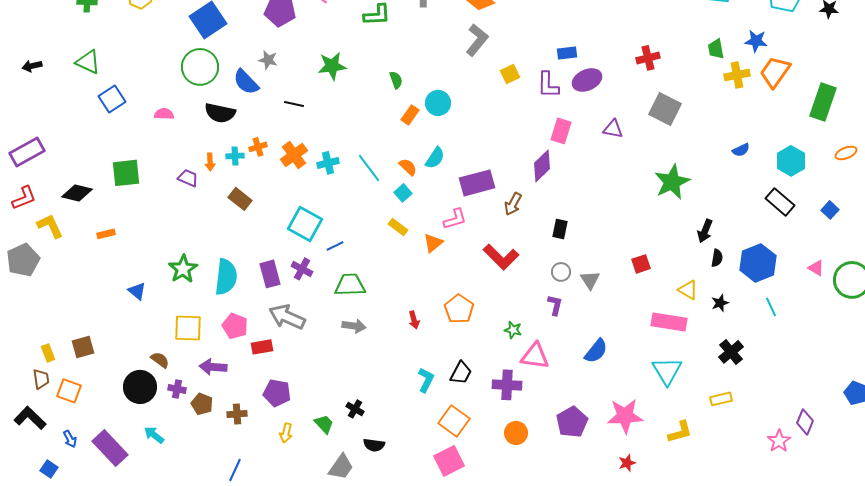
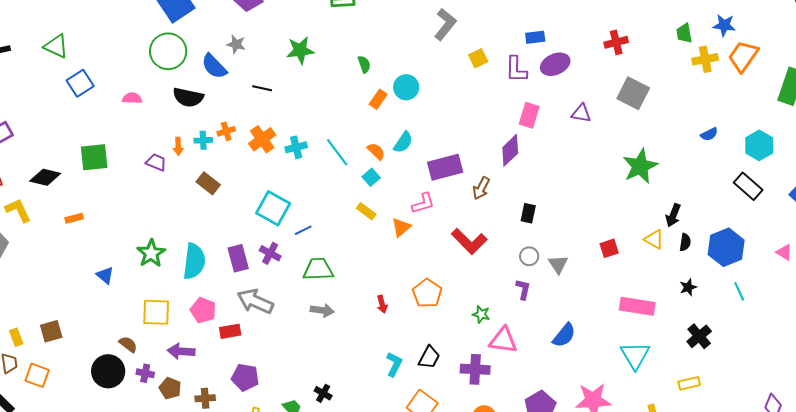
yellow triangle: (688, 290) -> (654, 239), moved

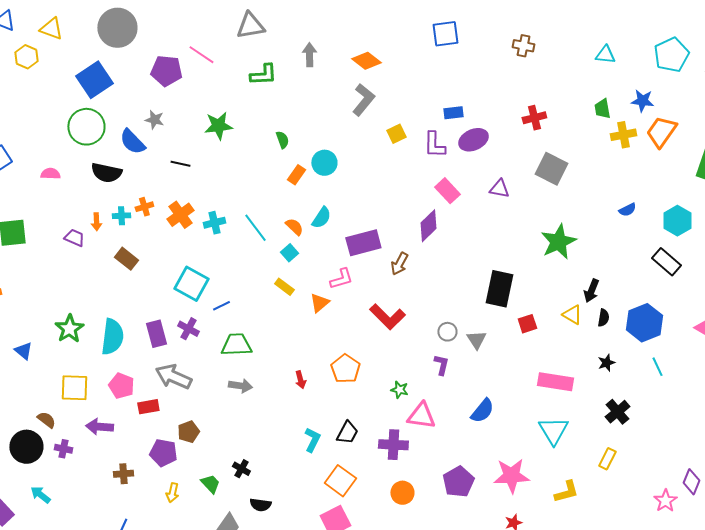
pink rectangle: (529, 115) -> (447, 191), turned -60
black rectangle: (528, 213) -> (499, 289), moved, size x1.8
yellow rectangle: (689, 383) -> (607, 459), turned -50
brown pentagon: (170, 388) -> (188, 432), moved, turned 30

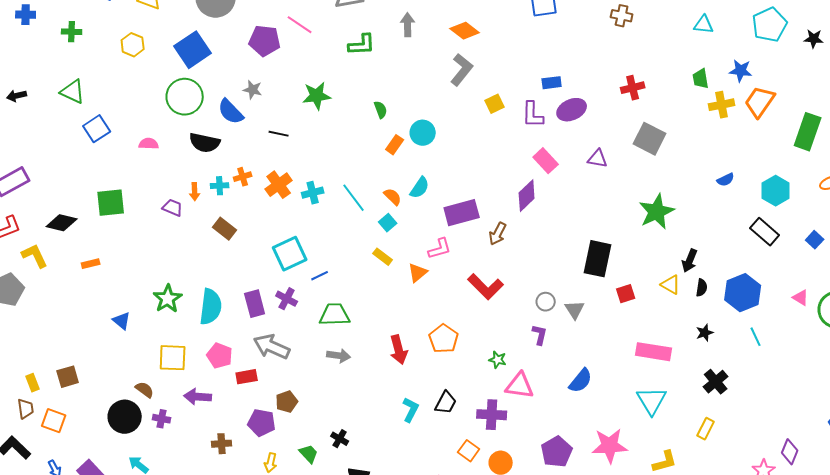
yellow hexagon: (26, 57) -> (133, 45), moved
cyan square: (191, 284) -> (290, 254), turned 36
red arrow: (300, 380) -> (399, 350), size x1.6
orange square: (340, 481) -> (469, 451), moved, size x0.7

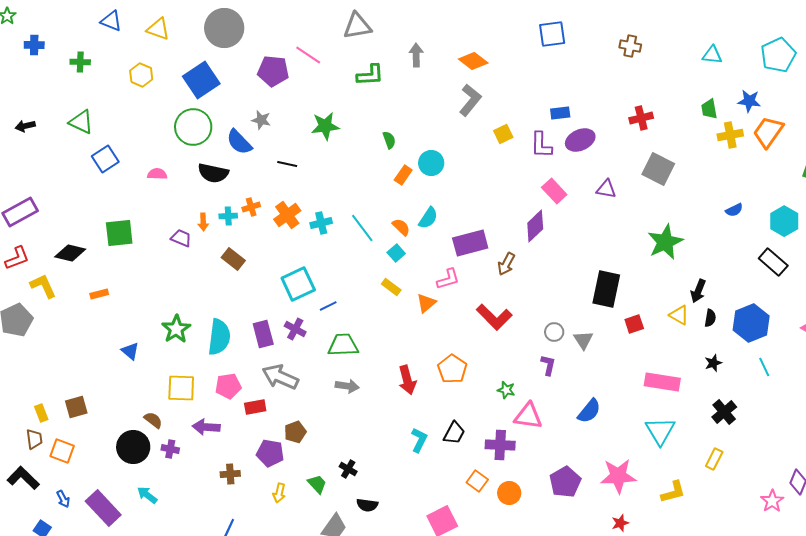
pink pentagon: (220, 356) -> (228, 386), turned -30

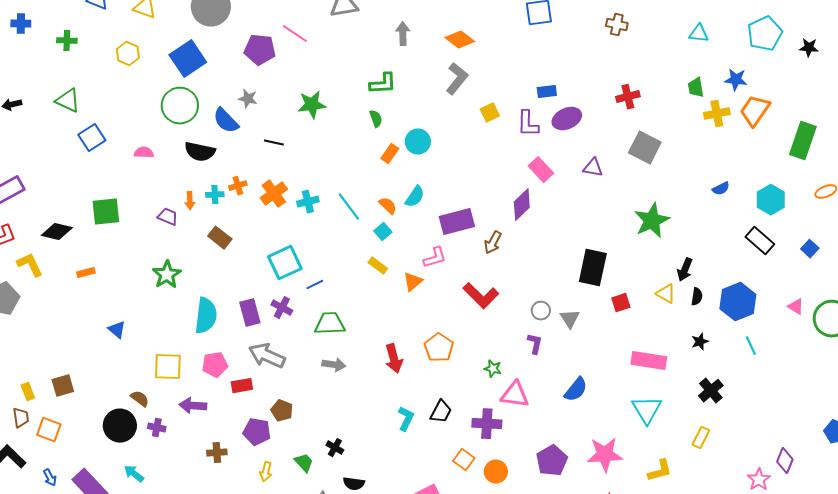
green L-shape: (370, 75) -> (383, 84), moved
green star: (176, 329) -> (167, 275), moved
brown pentagon: (295, 432) -> (282, 411), turned -30

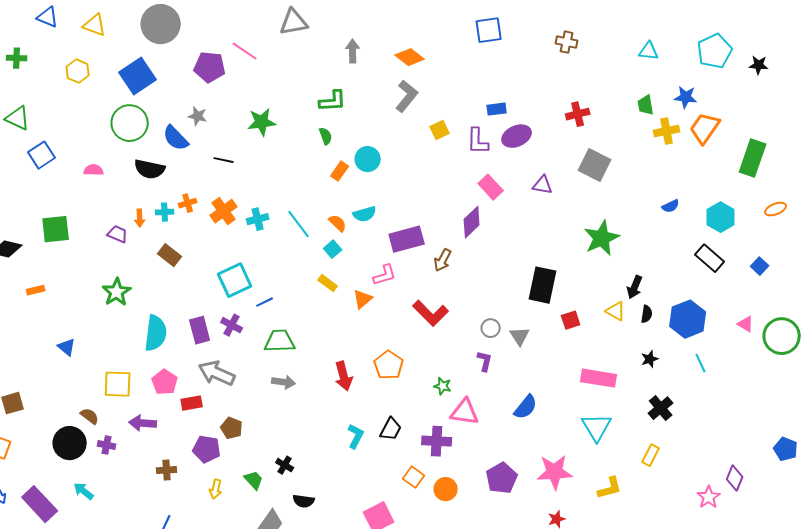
cyan semicircle: (415, 197) -> (365, 214), turned 40
pink pentagon: (215, 365) -> (165, 382), turned -30

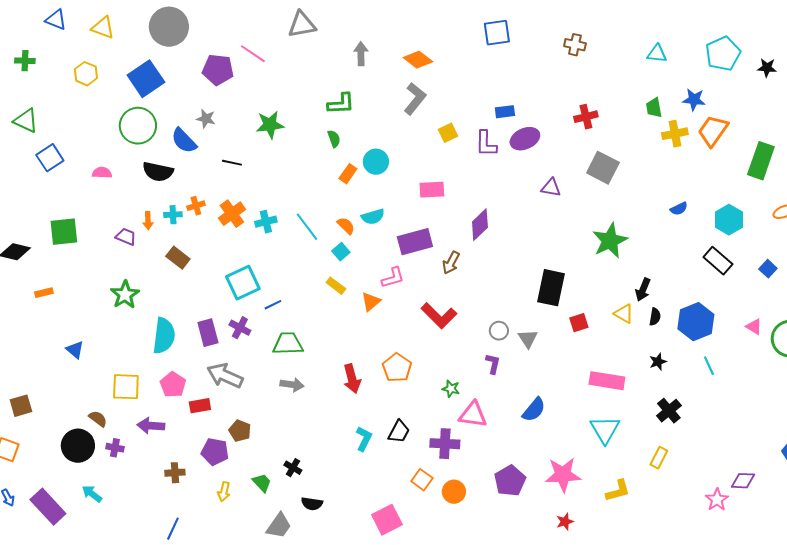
pink rectangle: (491, 187) -> (432, 190), moved, turned -50
purple diamond: (735, 478) -> (743, 481), turned 70

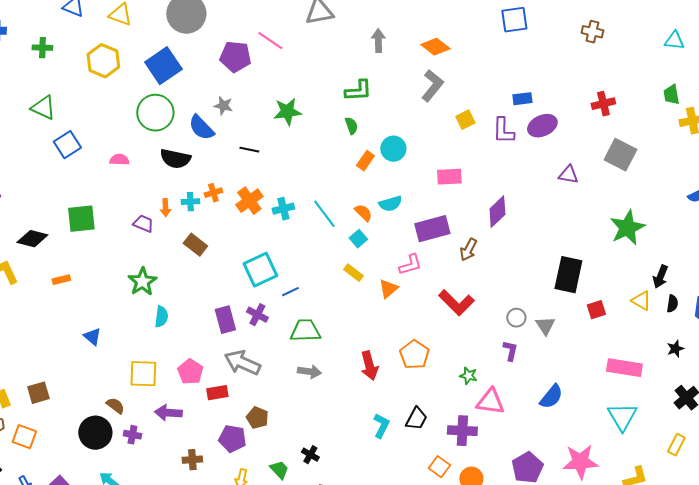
yellow hexagon: (86, 74) -> (103, 61), size x1.4
cyan semicircle: (164, 336) -> (161, 317), moved, size x0.6

